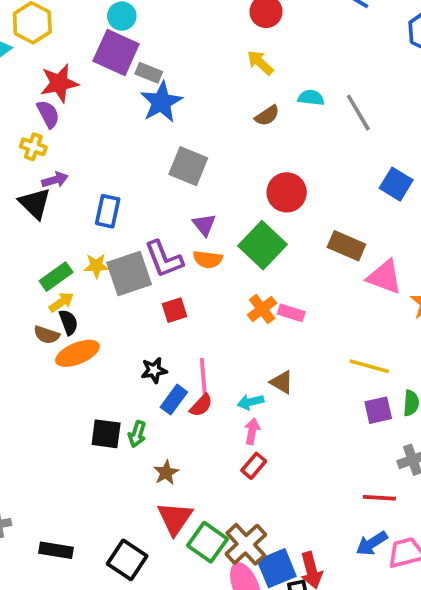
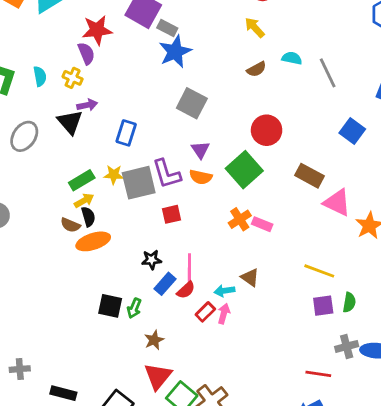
red rectangle: (254, 466) -> (205, 312), moved

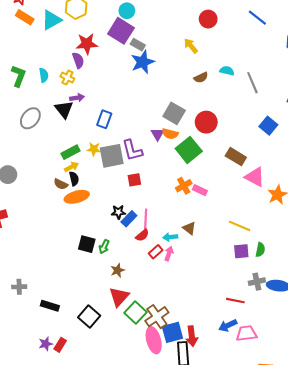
yellow arrow: (255, 28) -> (191, 46), moved
gray square: (192, 103) -> (174, 113), moved
orange semicircle: (201, 177) -> (170, 134), moved
blue rectangle: (165, 284) -> (129, 219), moved

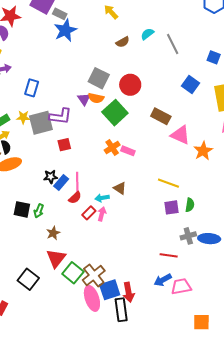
cyan semicircle: (227, 71) -> (147, 34), turned -48
purple L-shape: (132, 150) -> (60, 116), turned -65

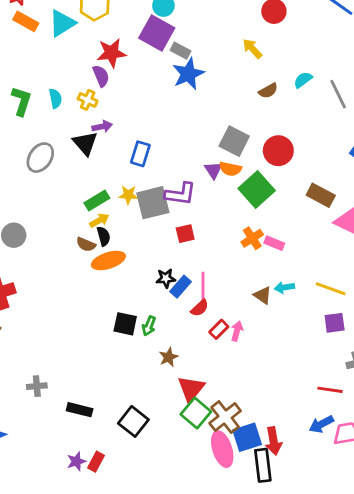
cyan arrow: (102, 198) -> (284, 287), moved
red triangle: (56, 258) -> (191, 389), moved

